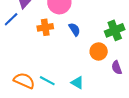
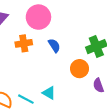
cyan triangle: (77, 83) -> (49, 93), moved

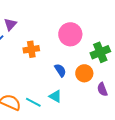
pink circle: (38, 17) -> (70, 34), moved
blue semicircle: (54, 45) -> (60, 70), moved

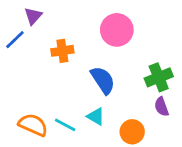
green cross: (100, 52) -> (159, 77), moved
blue semicircle: (60, 70) -> (103, 80), size x1.5
orange circle: (84, 73) -> (132, 132), moved

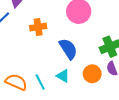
cyan line: (65, 125) -> (40, 82), turned 35
orange circle: (132, 132) -> (92, 74), moved

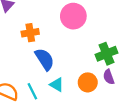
blue semicircle: (68, 49) -> (45, 59), moved

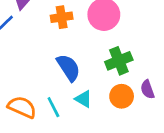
orange cross: (30, 33) -> (62, 17), moved
green cross: (106, 54) -> (119, 61), moved

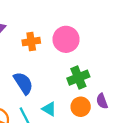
blue semicircle: (68, 68) -> (23, 83), moved

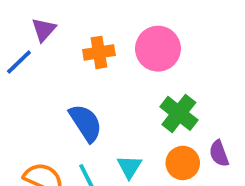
green cross: (78, 78) -> (179, 113), turned -30
cyan triangle: (49, 109) -> (129, 167), turned 32

